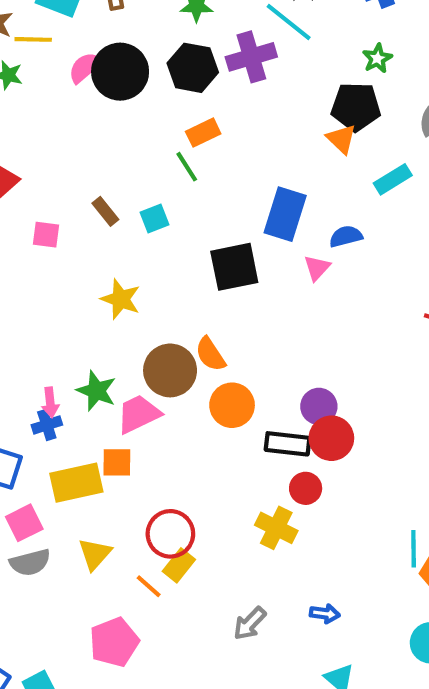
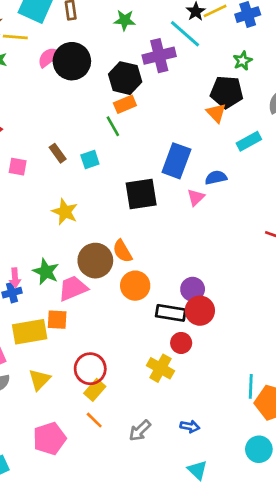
black hexagon: (193, 68) -> (125, 78), moved
orange line: (149, 586) -> (94, 420), moved

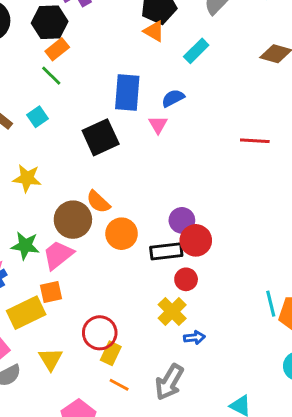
yellow cross: (160, 368) -> (172, 312), turned 32
blue arrow: (190, 426) -> (194, 338), moved
gray arrow: (140, 431) -> (169, 382), size x1.4

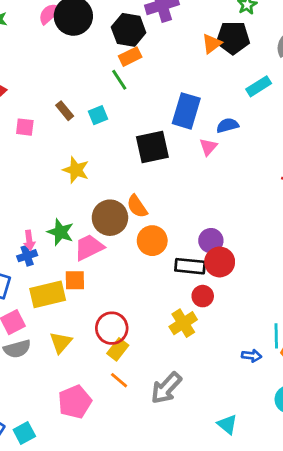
orange triangle: (154, 31) -> (212, 44), moved, turned 40
blue arrow: (194, 338) -> (252, 356), moved

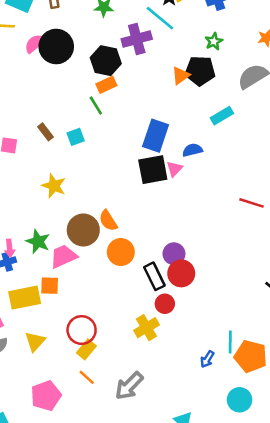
black square: (152, 147) -> (153, 170), moved
black rectangle: (190, 266) -> (154, 276), turned 56
blue arrow: (252, 356) -> (207, 359), turned 114

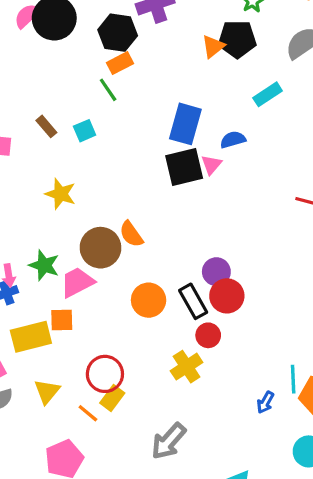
orange circle: (121, 252) -> (149, 300), moved
orange line: (87, 377) -> (88, 413), moved

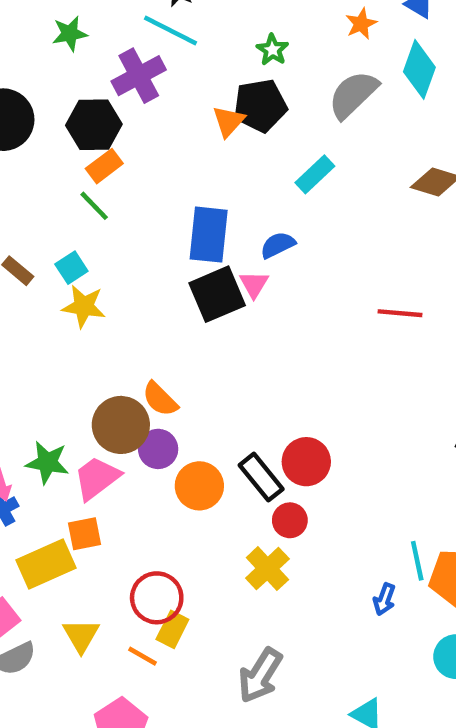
yellow star: (60, 194) -> (84, 306), moved
purple circle: (216, 272) -> (158, 449), moved

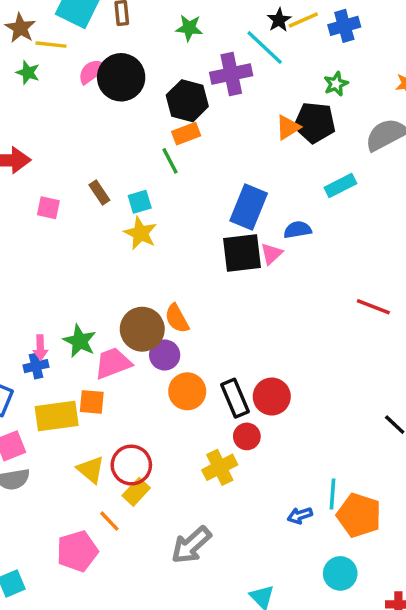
blue arrow: (384, 599) -> (300, 515), turned 35
yellow triangle: (81, 636) -> (91, 470), moved, turned -36
orange line: (142, 656) -> (109, 521), moved

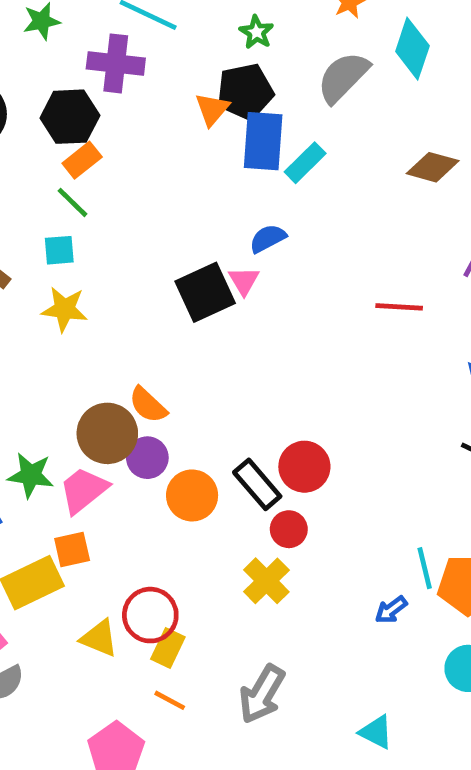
purple cross: (231, 74) -> (116, 63), turned 36
cyan square: (140, 202) -> (59, 250), moved, turned 30
blue rectangle: (249, 207) -> (263, 141), moved
orange line: (109, 521) -> (170, 700), moved

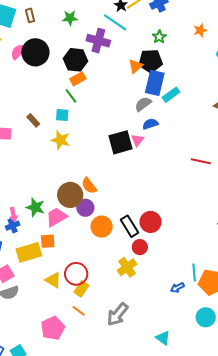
gray semicircle: (343, 77) -> (143, 104), moved, size x0.7

